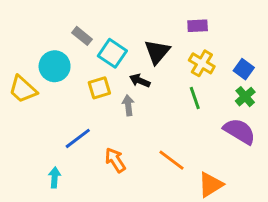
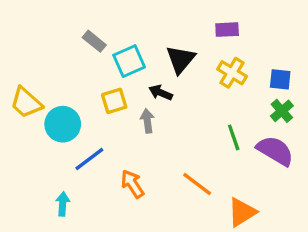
cyan square: (112, 53) -> (129, 61), turned 32
cyan circle: (55, 66) -> (63, 124), moved
blue square: (244, 69) -> (280, 79), turned -30
green line: (195, 98) -> (234, 137), moved

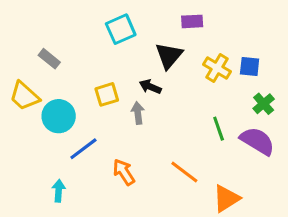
purple rectangle: (227, 30) -> (192, 21), moved
gray rectangle: (94, 41) -> (49, 59), moved
cyan square: (129, 61) -> (121, 29), moved
blue square: (280, 79) -> (250, 66), moved

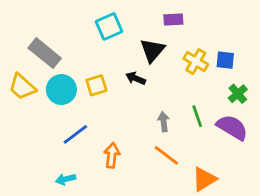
gray rectangle: (49, 59) -> (45, 53), size x1.6
gray arrow: (138, 113) -> (164, 122), moved
cyan circle: (59, 116) -> (61, 90), moved
orange arrow: (124, 172) -> (112, 155), turned 40
cyan arrow: (59, 191) -> (66, 179), moved, turned -108

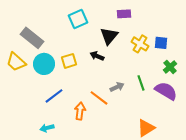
gray arrow: (164, 122) -> (117, 87), turned 72
orange line: (166, 155) -> (99, 98), moved

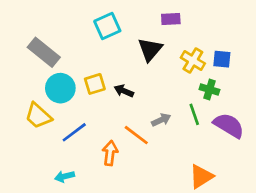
black arrow: (97, 56) -> (124, 91), moved
yellow trapezoid: (16, 62) -> (38, 116), moved
green cross: (170, 67) -> (209, 90), moved, turned -32

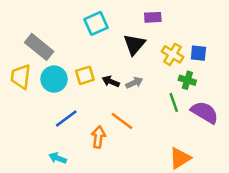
yellow trapezoid: (38, 116) -> (21, 77), moved, turned 55
gray arrow: (161, 120) -> (134, 83), moved
cyan arrow: (64, 177) -> (58, 158), turned 35

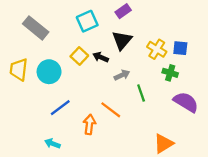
purple rectangle: (153, 17) -> (123, 11), moved, turned -32
gray rectangle: (39, 47) -> (36, 28), moved
yellow square: (85, 75) -> (79, 56), moved, turned -30
black arrow: (111, 81) -> (101, 57), moved
green line: (174, 102) -> (141, 93), moved

